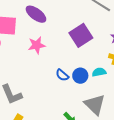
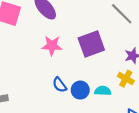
pink star: (37, 45) -> (52, 46), moved

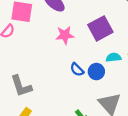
cyan semicircle: (103, 91) -> (114, 57), moved

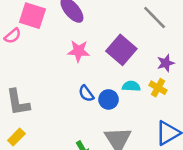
purple square: (100, 28) -> (121, 50), turned -30

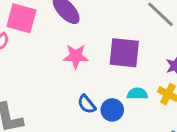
purple square: (121, 50) -> (124, 53), turned -32

